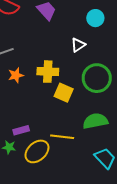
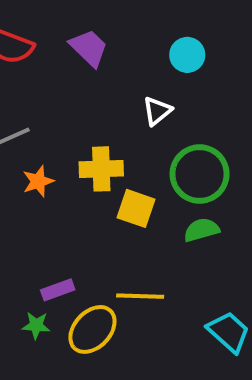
green semicircle: (95, 121) -> (201, 230), moved, size x0.7

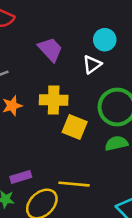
purple trapezoid: (89, 48) -> (50, 49), moved
cyan circle: (187, 55) -> (105, 40), moved

